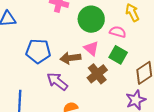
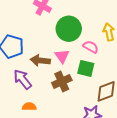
green square: (118, 55) -> (86, 68), turned -30

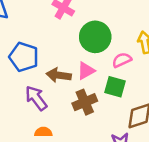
pink semicircle: (91, 47) -> (122, 60), turned -56
pink triangle: (62, 56) -> (86, 71), turned 35

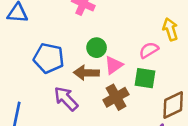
green circle: (95, 37) -> (97, 48), moved, size x0.6

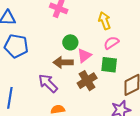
yellow arrow: (170, 29) -> (105, 21), moved
blue pentagon: (49, 58) -> (16, 46), moved

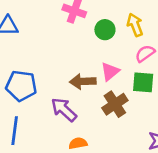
green circle: (70, 42) -> (105, 30), moved
blue pentagon: (16, 46) -> (21, 86), moved

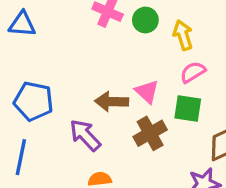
green circle: (105, 30) -> (145, 20), moved
pink triangle: (110, 72) -> (147, 92), turned -42

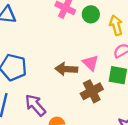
purple arrow: (85, 135) -> (35, 105), moved

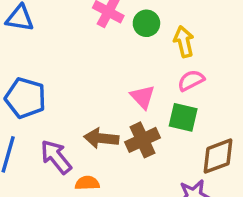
brown arrow: (66, 69) -> (101, 138), moved

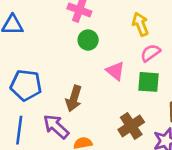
green circle: (146, 23) -> (88, 40), moved
brown arrow: (101, 138) -> (74, 98), moved, turned -70
brown cross: (142, 140) -> (131, 126), moved

